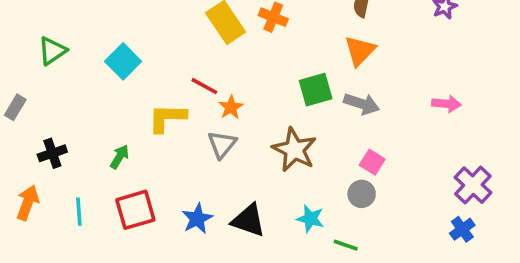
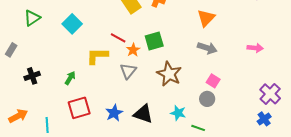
green square: (316, 90) -> (154, 41), moved
orange arrow: (28, 203) -> (18, 116), moved, turned 42
cyan line: (79, 212) -> (47, 125), moved

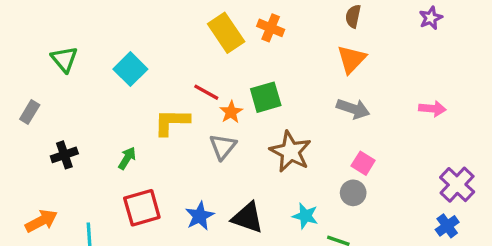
green triangle: (32, 18) -> (64, 59), turned -36

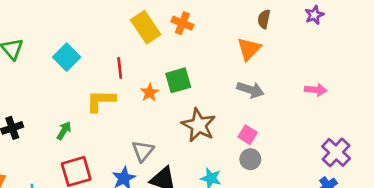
brown semicircle: (353, 16) -> (264, 19), moved
red line: (206, 92) -> (120, 68), moved, turned 55
gray triangle: (223, 147) -> (143, 151), moved
pink square: (363, 163) -> (248, 135), moved

